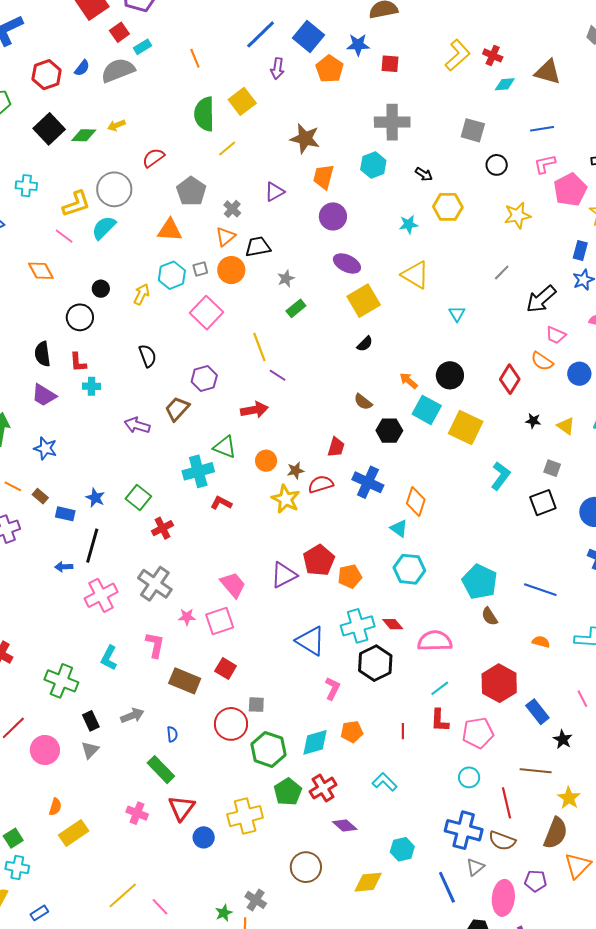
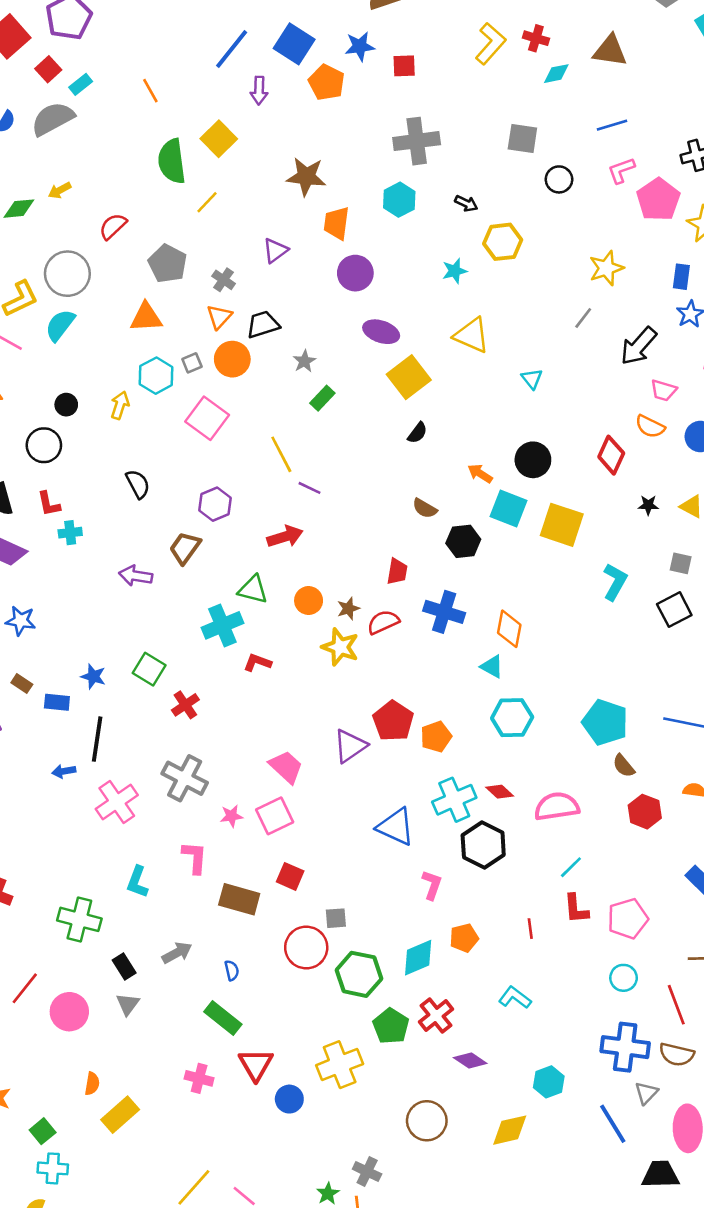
yellow star: (517, 215) -> (606, 268), moved
red hexagon: (499, 683) -> (645, 812), moved, size x0.7

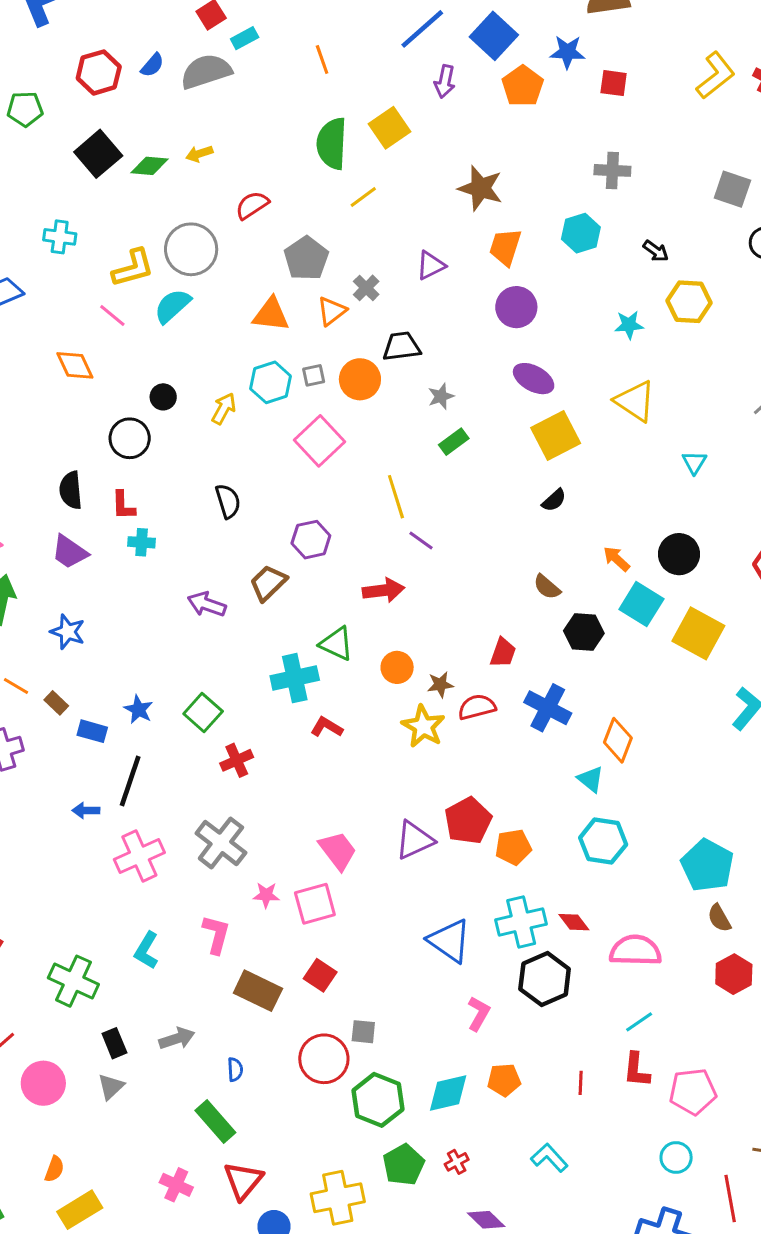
gray cross: (417, 141) -> (612, 170), size x0.7
orange triangle: (219, 317) -> (332, 311), moved
red cross: (436, 1015) -> (457, 1162), size x0.6

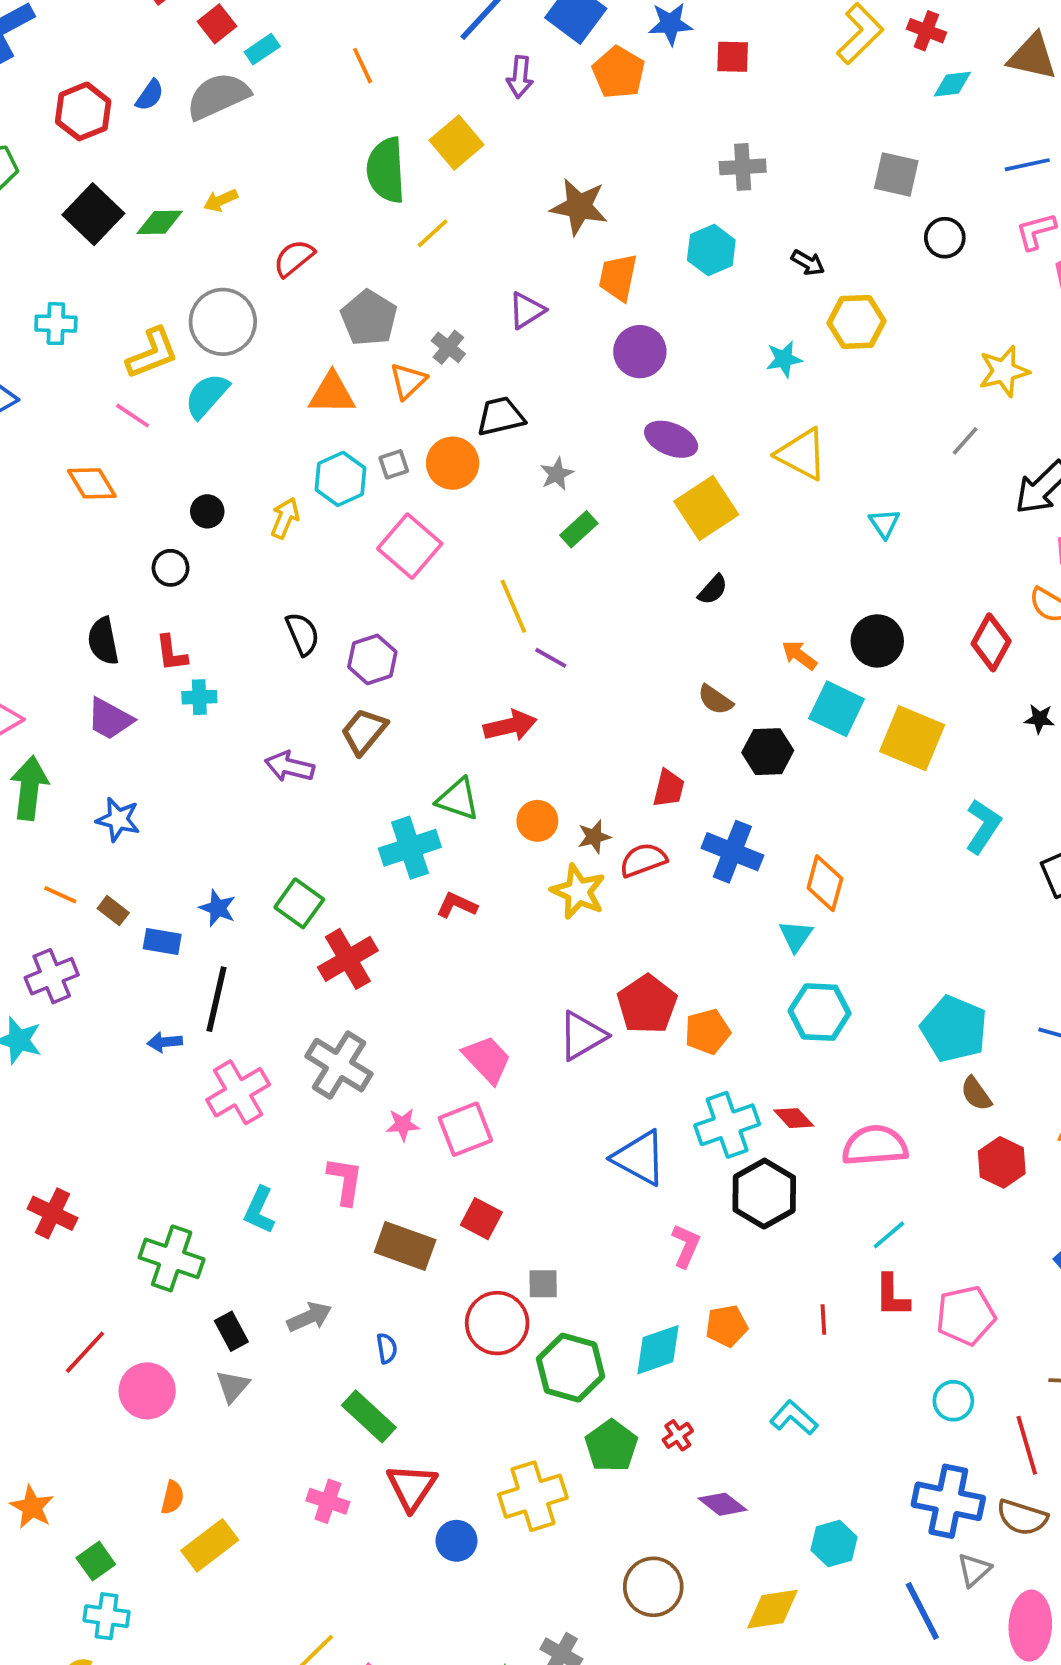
black circle: (130, 438) -> (171, 568), size x0.7
purple hexagon: (311, 540) -> (372, 659), moved
red cross: (237, 760) -> (348, 959), size x1.4
cyan triangle: (591, 779) -> (796, 936), turned 32

